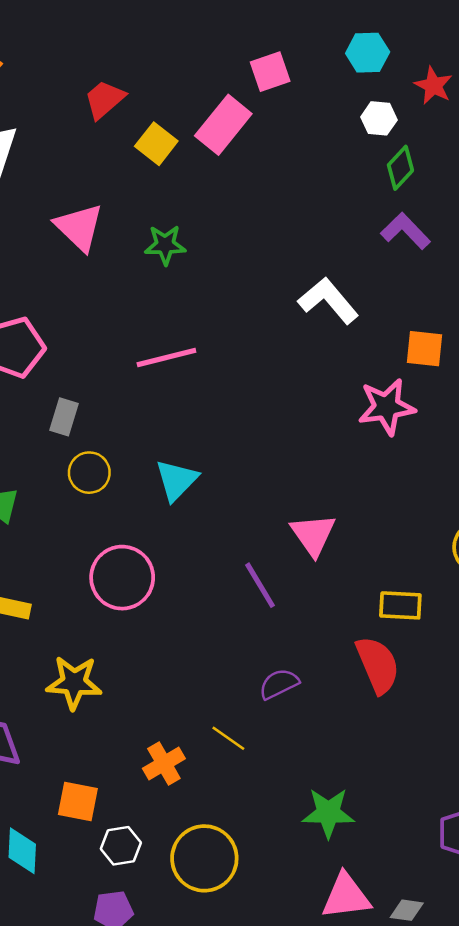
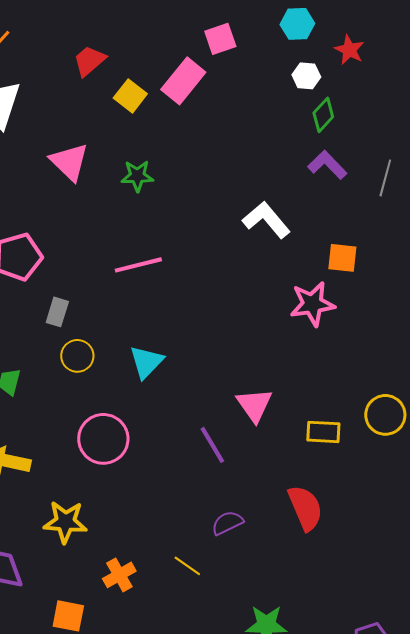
yellow rectangle: (400, 605) -> (323, 432), moved
orange cross: (164, 764) -> (119, 575), moved

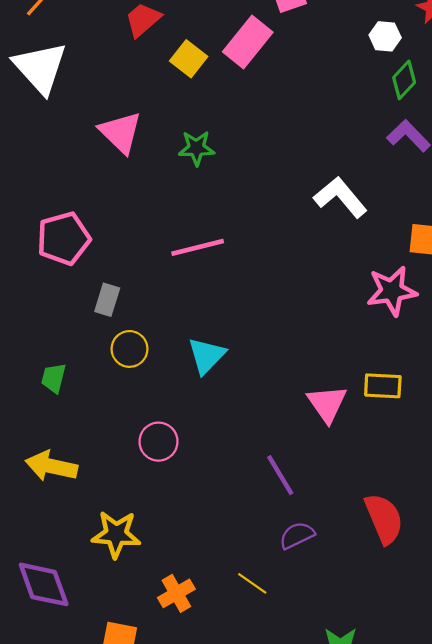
yellow rectangle: (323, 432) -> (383, 386), moved
pink circle: (103, 439) -> (159, 442), size x0.7
purple line: (212, 445) -> (280, 475), moved

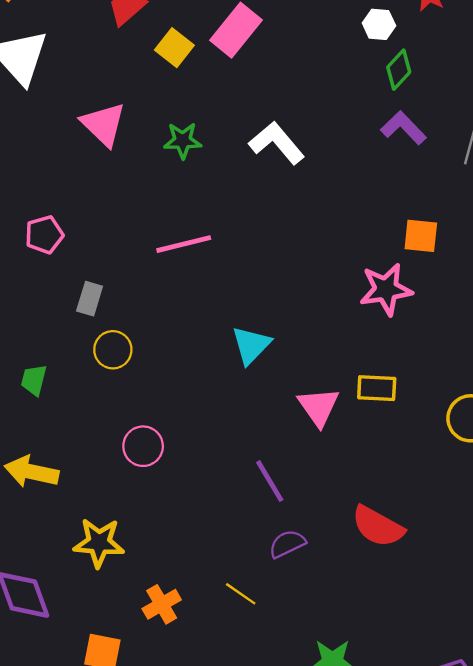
white L-shape: (340, 197) -> (277, 143), moved
pink pentagon: (64, 238) -> (44, 235), size x0.7
cyan triangle: (207, 356) -> (251, 345), moved
red semicircle: (384, 519) -> (378, 526), turned 142

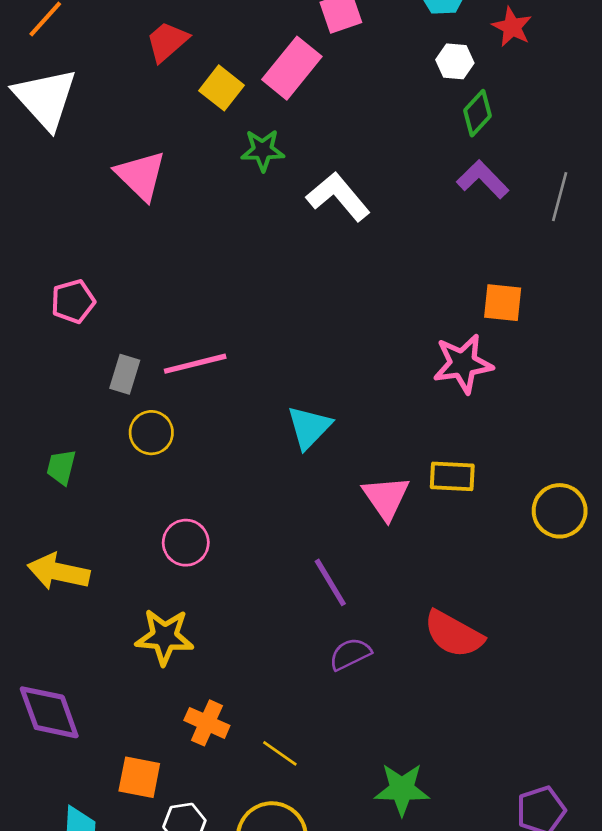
green star: (183, 141) -> (263, 150), moved
pink line: (184, 244) -> (195, 364), moved
yellow star: (99, 543) -> (165, 637), moved
yellow line: (241, 594) -> (280, 753), moved
orange cross: (162, 604) -> (207, 723), turned -36

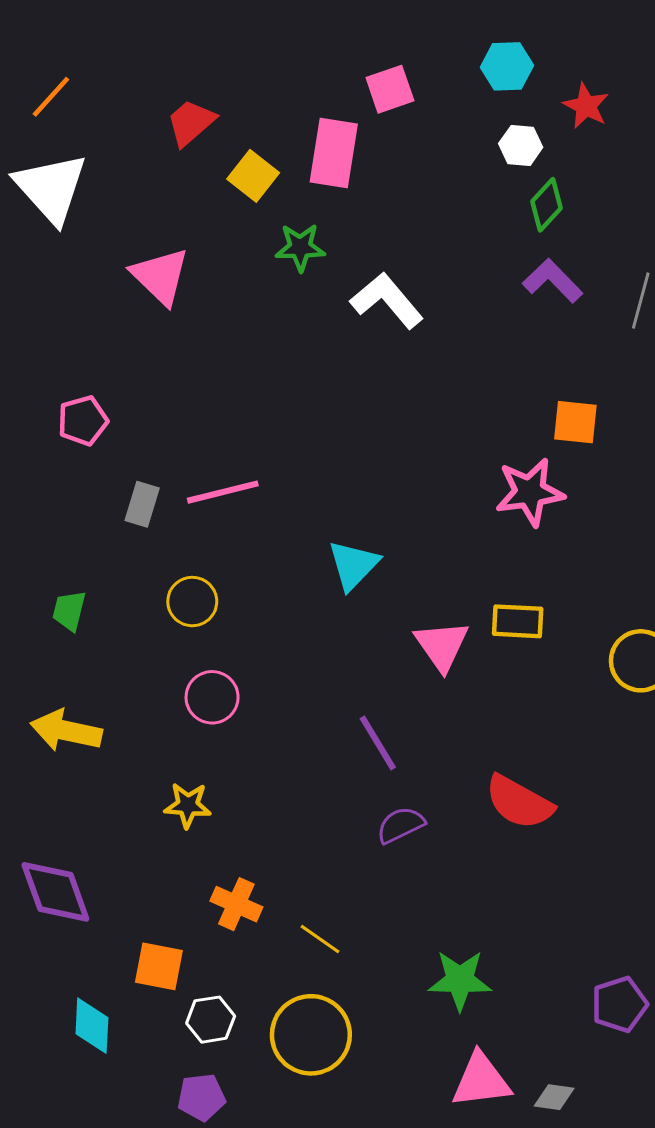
pink rectangle: (292, 68) -> (334, 153), turned -30
yellow circle: (151, 433) -> (192, 602), moved
yellow star: (165, 637) -> (188, 805), size x0.7

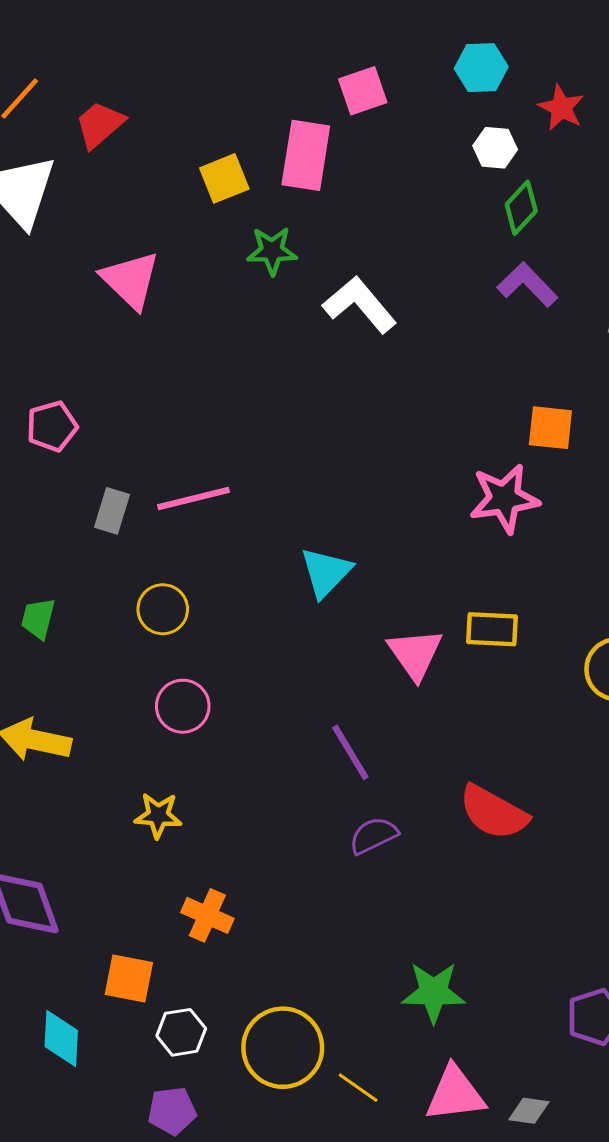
red trapezoid: (191, 123) -> (100, 125), moved
yellow square: (253, 176) -> (224, 178), turned 30
yellow line: (320, 939) -> (358, 1088), moved

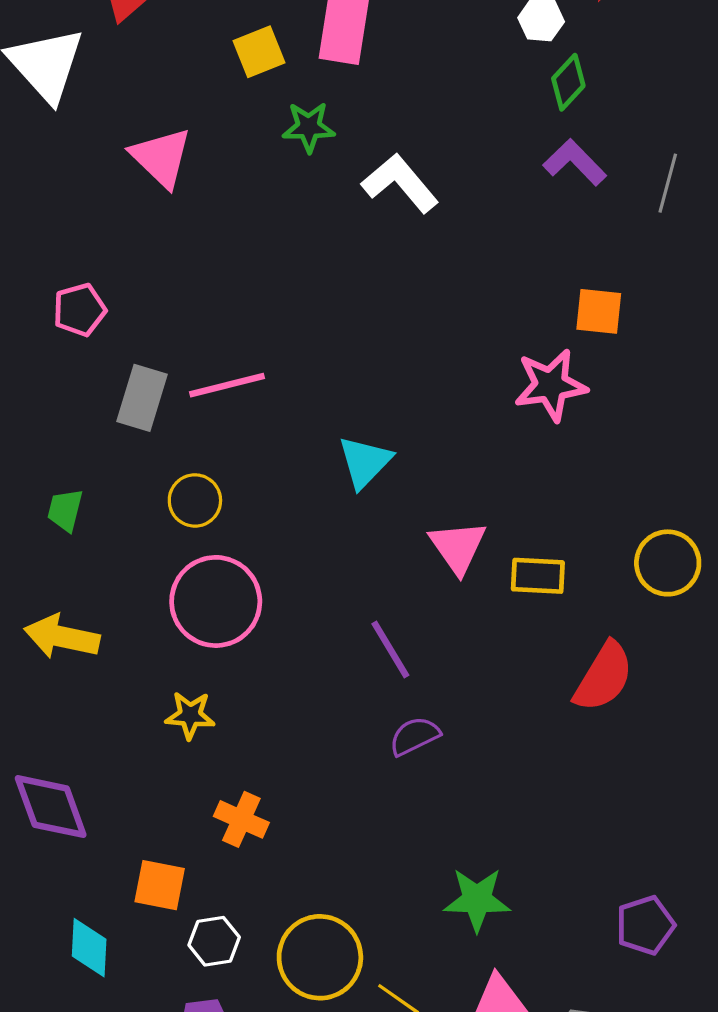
gray rectangle: (112, 511) -> (142, 398), size x1.4
yellow rectangle: (492, 629) -> (538, 576), moved
pink circle: (183, 706) -> (216, 601), size x1.6
red semicircle: (494, 812) -> (604, 677), moved, turned -88

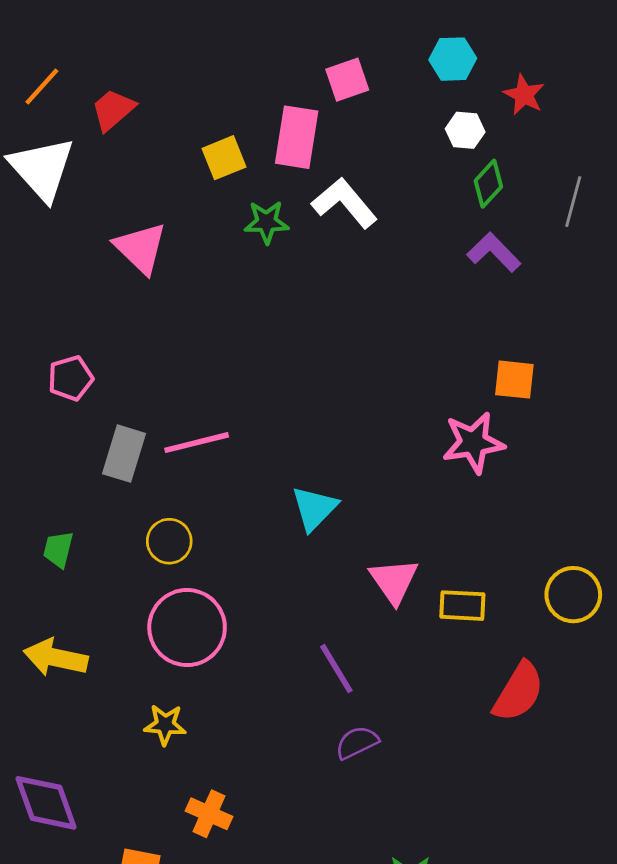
white L-shape: (400, 183) -> (345, 203), moved
gray line: (668, 183) -> (573, 202), moved

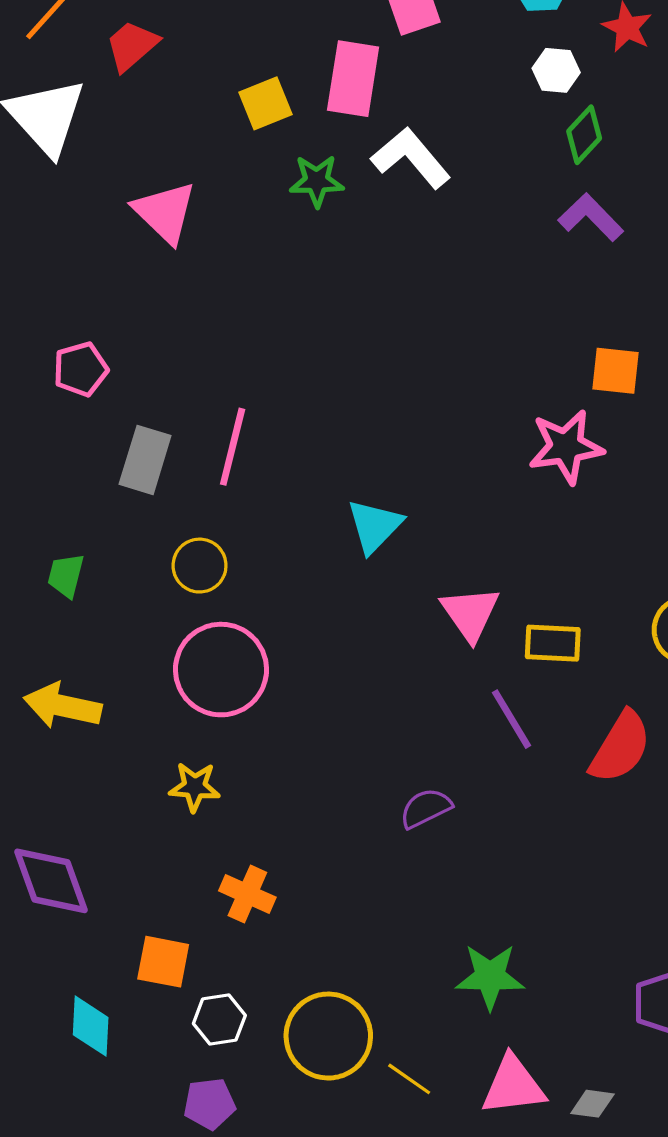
pink line: (197, 443) -> (233, 447), turned -62
purple line: (336, 669) -> (512, 719), moved

